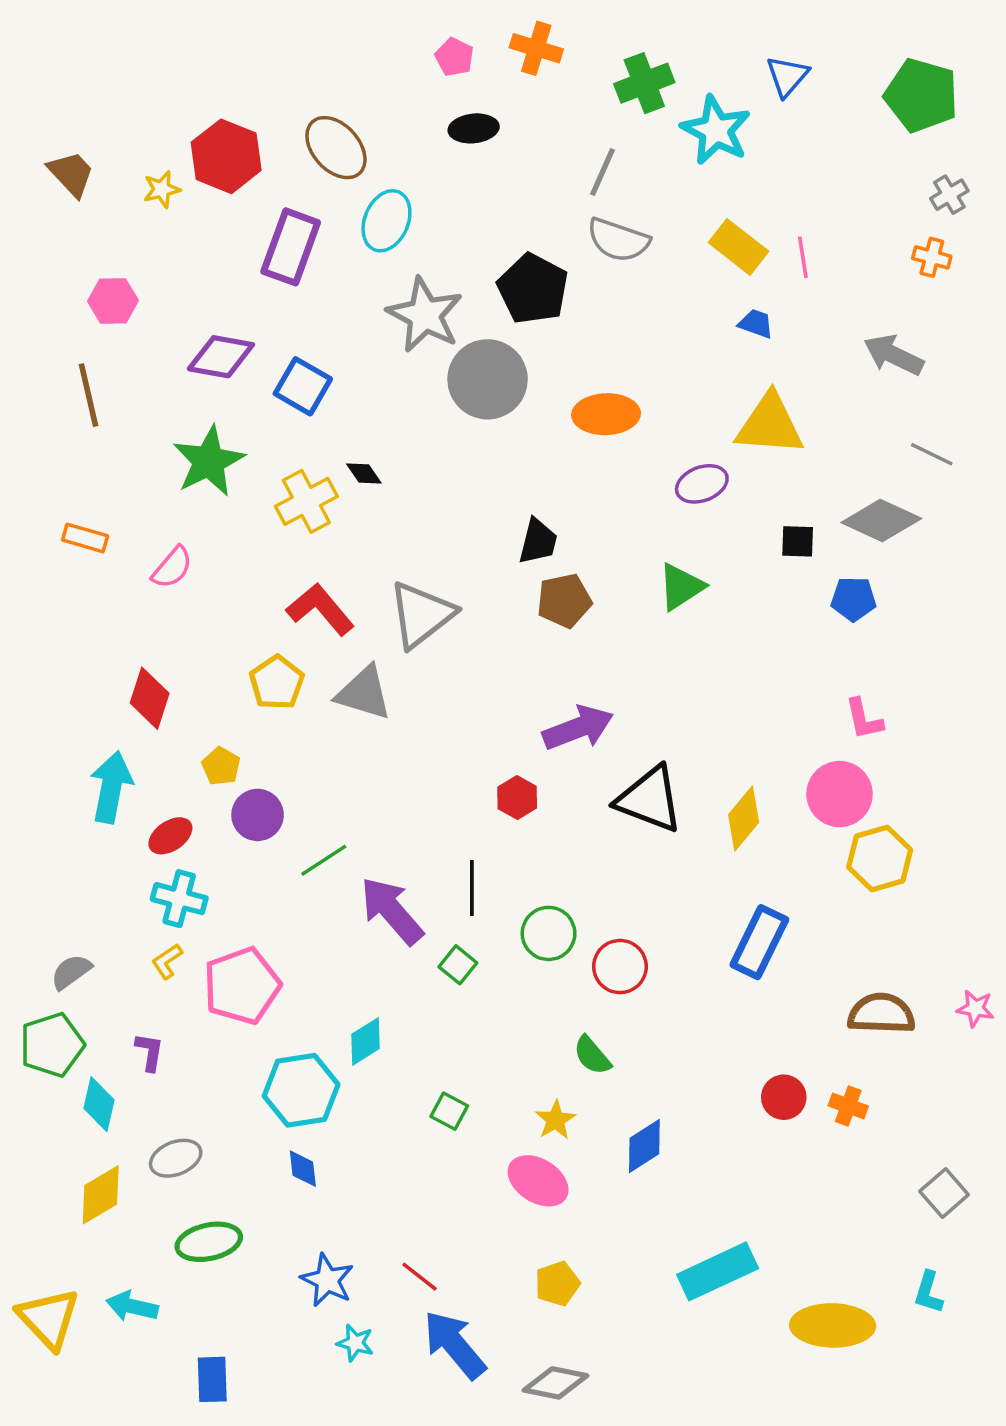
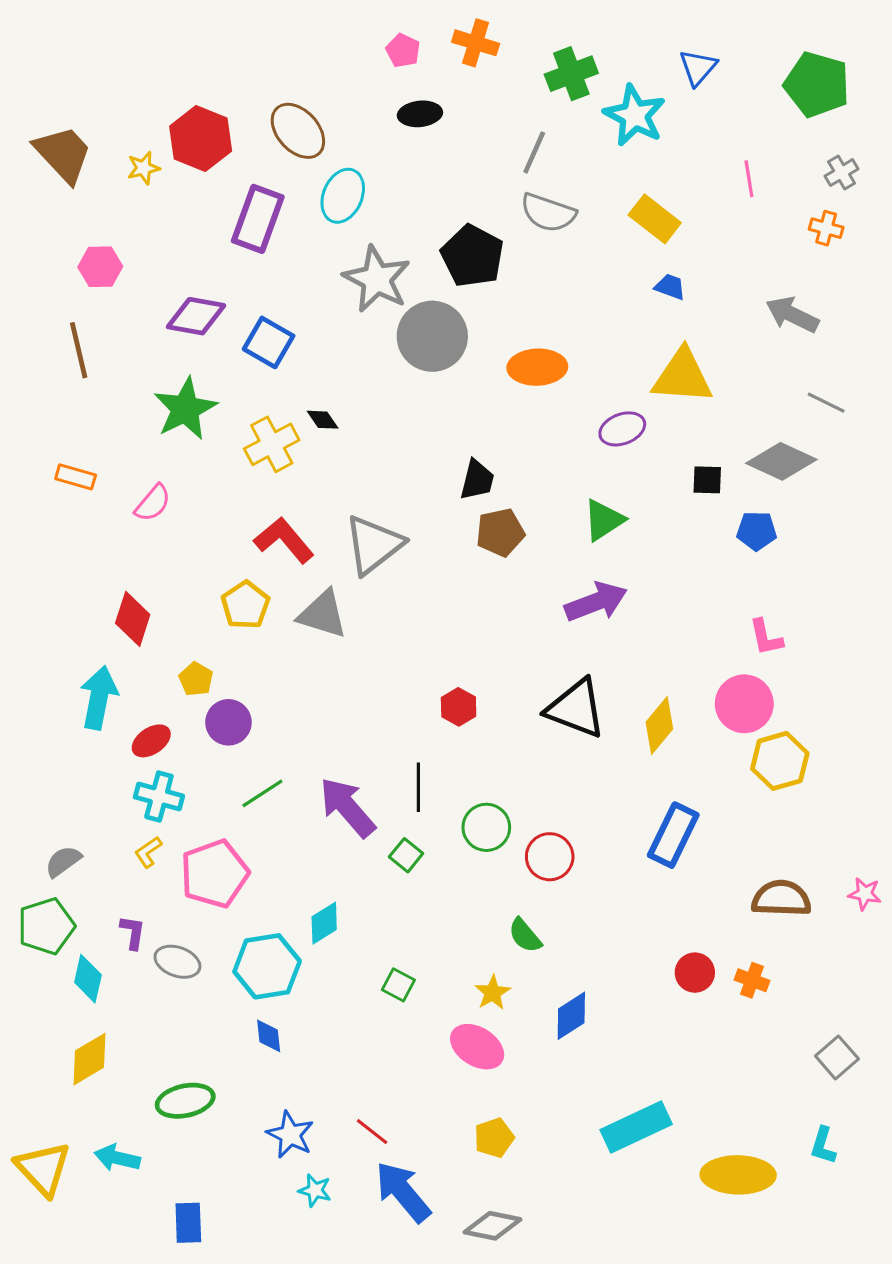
brown trapezoid: (71, 174) -> (63, 154), size x1.4
pink line: (803, 257) -> (749, 179), moved
purple arrow: (578, 728) -> (596, 602), moved
green line: (324, 860) -> (262, 793), moved
gray ellipse: (176, 1158) -> (177, 962), moved, turned 42

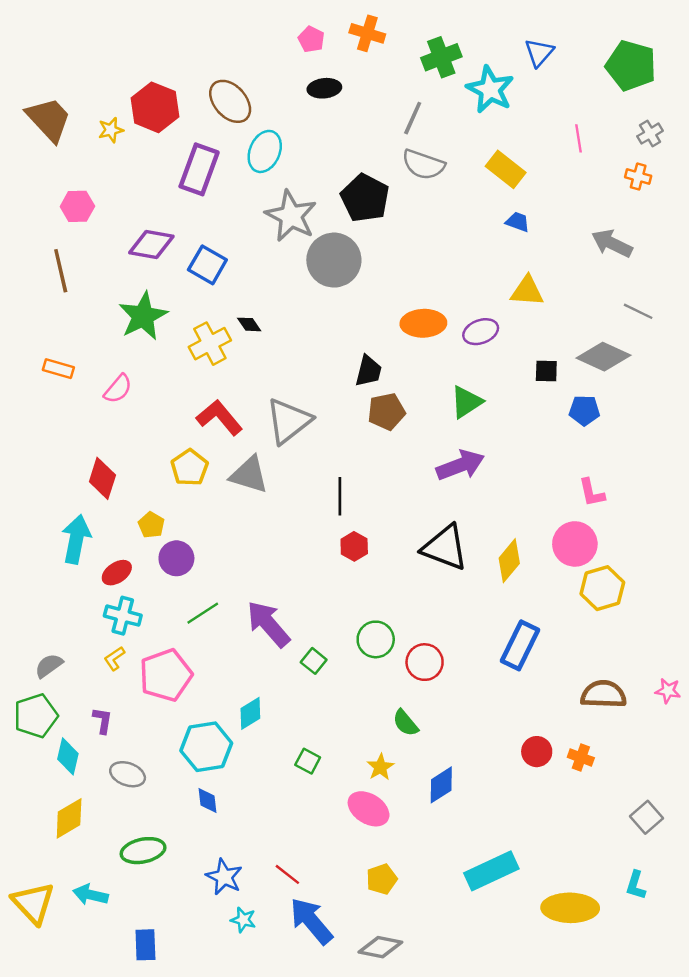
orange ellipse: (537, 367) -> (423, 323), moved
yellow triangle: (682, 376) -> (527, 291), size x0.7
black line: (418, 787) -> (340, 496), moved
gray ellipse: (177, 962) -> (128, 774), moved

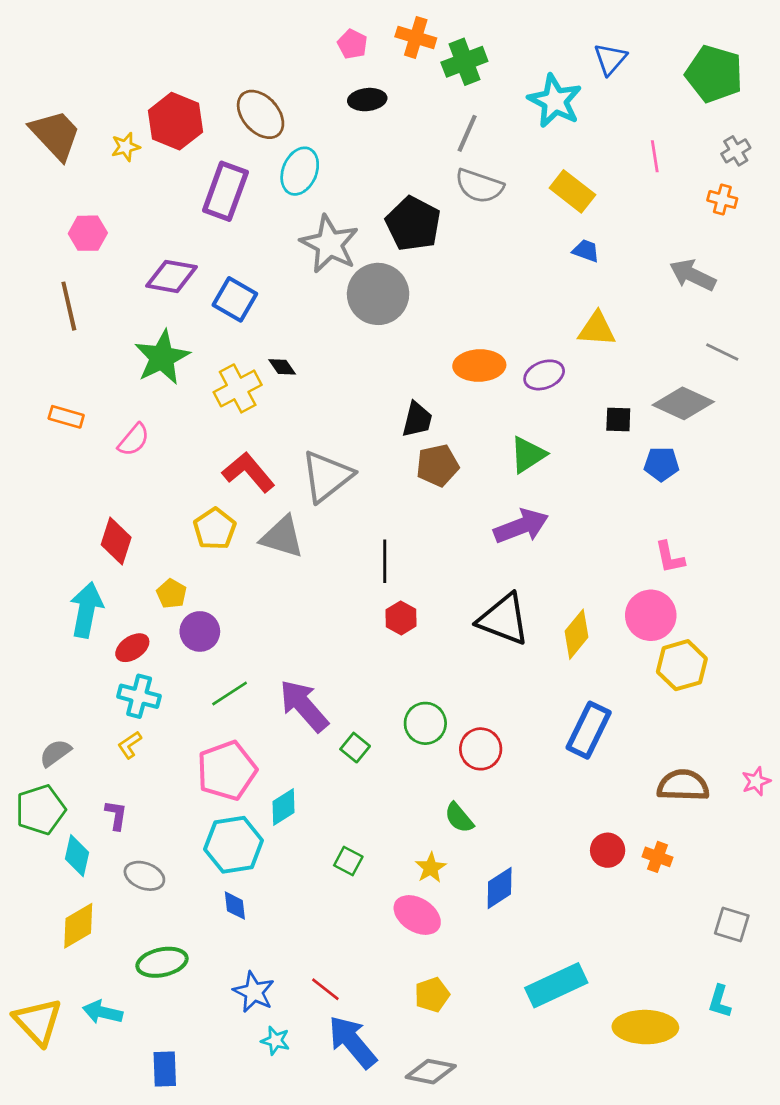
green cross: (441, 57) -> (464, 62), moved
pink pentagon: (166, 675) -> (227, 771), moved
pink star: (668, 691) -> (756, 781), turned -30
gray square: (646, 817) -> (732, 924), turned -32

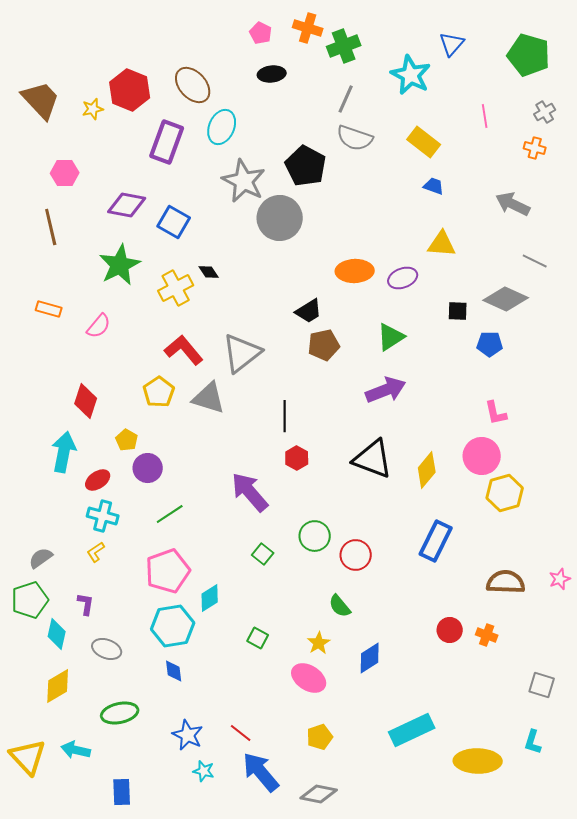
black trapezoid: (417, 420) -> (309, 311), turned 44
purple arrow: (304, 706) -> (250, 492), moved

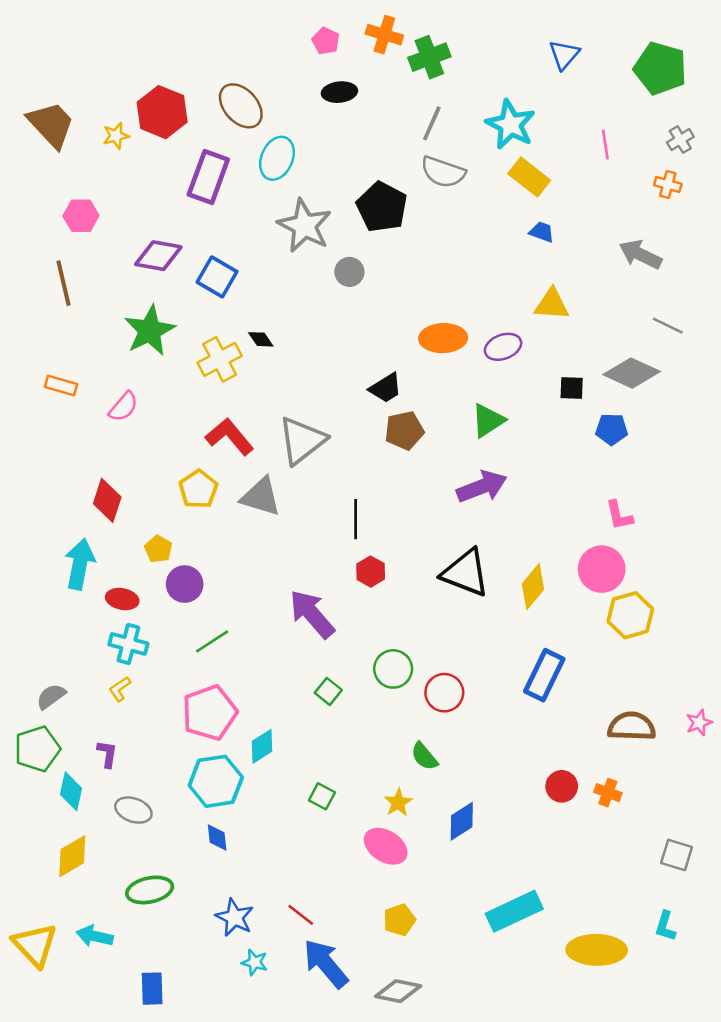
cyan star: (411, 75) -> (510, 125), moved
gray circle: (280, 218) -> (349, 272), size x0.5
red ellipse: (98, 480) -> (122, 599), turned 45

